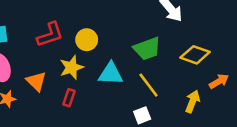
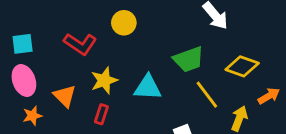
red L-shape: (50, 35) -> (80, 44), turned 52
yellow circle: (87, 40) -> (124, 23), moved
yellow line: (148, 85) -> (207, 95), moved

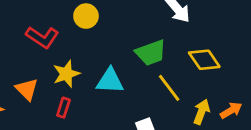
yellow diamond: (242, 66) -> (204, 60), turned 36
orange arrow: (269, 96) -> (231, 110), moved

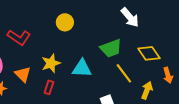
red L-shape: (42, 37) -> (19, 37), moved
orange arrow: (231, 110) -> (168, 75), moved, turned 105

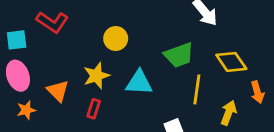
yellow circle: (65, 22) -> (116, 39), moved
red L-shape: (19, 37) -> (52, 22), moved
yellow line: (124, 73) -> (197, 89), turned 45

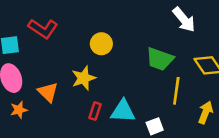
green trapezoid: (179, 55) -> (160, 59), turned 40
cyan triangle: (139, 83) -> (123, 111), moved
red rectangle: (94, 109) -> (95, 111), moved

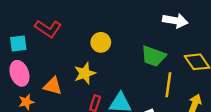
white arrow: (184, 20) -> (175, 21), turned -40
orange triangle: (48, 92) -> (53, 86), turned -30

